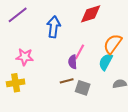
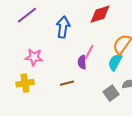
brown line: (67, 81) -> (67, 83), moved
gray square: (83, 88) -> (111, 93), moved, turned 35

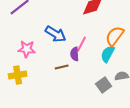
blue arrow: (63, 27) -> (56, 34), moved, turned 115
brown line: (67, 83) -> (62, 67), moved

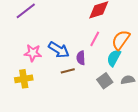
blue arrow: (56, 34) -> (59, 50), moved
pink line: (82, 44) -> (95, 39), moved
gray square: (104, 85) -> (105, 81), moved

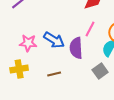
purple semicircle: (81, 58) -> (76, 48), size x1.5
brown line: (68, 71) -> (54, 74), moved

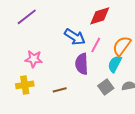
blue arrow: (54, 40) -> (75, 37), moved

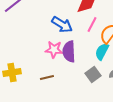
pink line: (96, 45) -> (92, 25), moved
pink star: (34, 59) -> (54, 50), moved

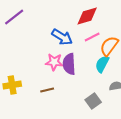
pink line: (92, 25) -> (92, 37), turned 35
gray square: (93, 75) -> (93, 101), moved

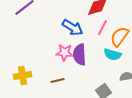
pink line: (92, 37) -> (103, 28), turned -35
cyan semicircle: (102, 64) -> (113, 55), turned -102

